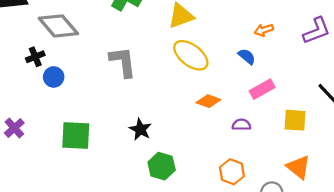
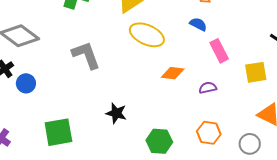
pink rectangle: (262, 89) -> (219, 51), turned -75
green hexagon: (162, 166) -> (159, 141), moved

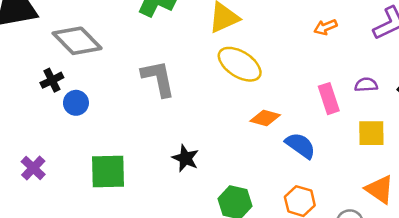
blue semicircle: (198, 24) -> (300, 145), moved, size x1.4
purple semicircle: (208, 88) -> (366, 85), moved

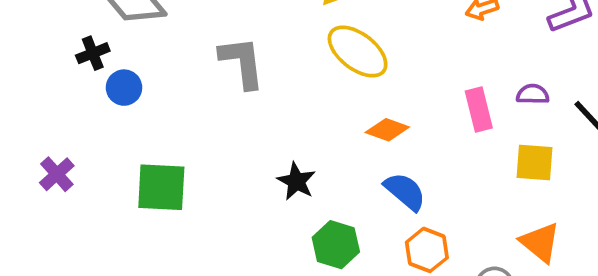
blue semicircle: (300, 145) -> (405, 191), moved
black star: (185, 158) -> (296, 181), moved

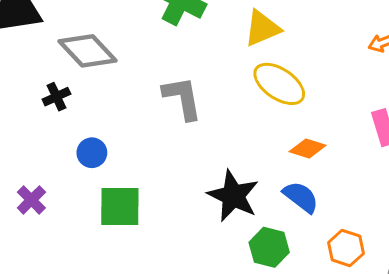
blue circle: (124, 88) -> (92, 153), moved
black star: (296, 181) -> (233, 196), size x1.6
blue semicircle: (405, 191) -> (301, 197), moved

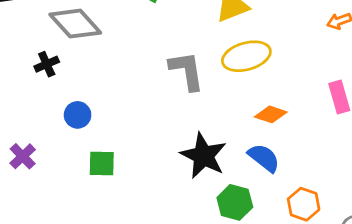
yellow ellipse: (279, 84) -> (246, 56), turned -51
gray L-shape: (182, 98) -> (187, 71), moved
green square: (120, 207) -> (102, 164), size x0.7

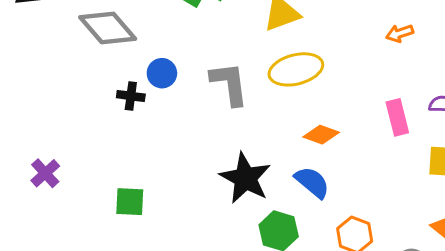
black cross: (47, 64) -> (131, 96), moved, turned 30
blue circle: (78, 115) -> (162, 73), moved
green square: (102, 164) -> (130, 202), moved

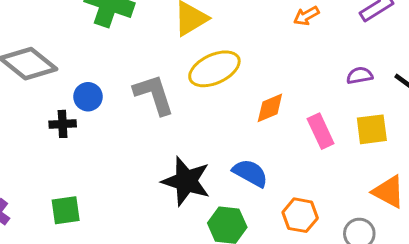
pink rectangle: (397, 117) -> (321, 131), moved
orange diamond: (321, 135) -> (270, 108), moved, turned -32
green square: (130, 202) -> (66, 210), moved

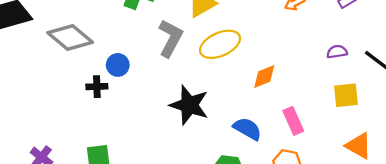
gray L-shape: (154, 94) -> (170, 38), moved, turned 45
pink rectangle: (321, 131) -> (293, 121), moved
black star: (186, 181) -> (189, 105), moved

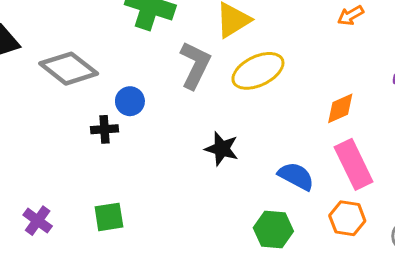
orange diamond: (264, 77) -> (340, 108), moved
black star: (189, 105) -> (222, 149), size x0.7
pink rectangle: (293, 121) -> (354, 164), size x1.4

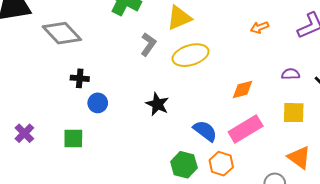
gray L-shape: (195, 65) -> (148, 44), size x0.7
blue circle: (130, 101) -> (98, 103), moved
pink rectangle: (354, 164) -> (246, 129), turned 76
orange hexagon: (347, 218) -> (221, 164), moved

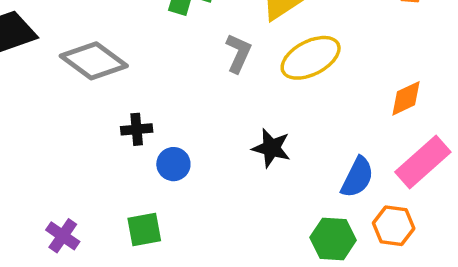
blue semicircle: (205, 131) -> (357, 177), turned 90

